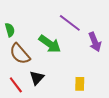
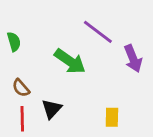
brown semicircle: (20, 54) -> (21, 88), moved, size x0.6
red line: (16, 85) -> (22, 119), turned 36

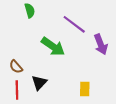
green semicircle: (14, 42) -> (30, 10), moved

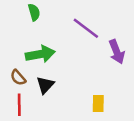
green arrow: (53, 47) -> (40, 54), moved, turned -45
black triangle: (39, 83) -> (45, 85), moved

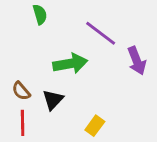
green arrow: (40, 54) -> (70, 64), moved
yellow rectangle: (98, 103) -> (95, 126), moved, turned 35

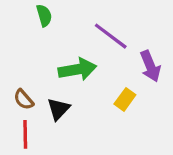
yellow rectangle: (95, 126) -> (125, 99), moved

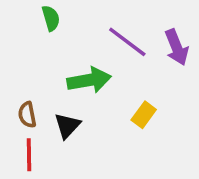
purple arrow: (150, 66) -> (177, 47), moved
brown semicircle: (24, 99) -> (27, 115), turned 30

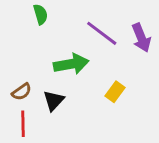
brown semicircle: (27, 115) -> (22, 92), turned -114

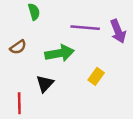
purple line: (102, 33) -> (85, 28), turned -32
brown semicircle: (22, 92) -> (18, 47), moved

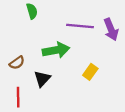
brown semicircle: (18, 47) -> (17, 63), moved

